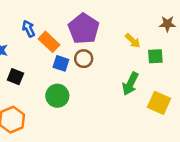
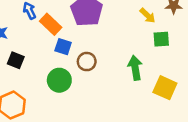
yellow arrow: (133, 41) -> (148, 16), moved
brown circle: (84, 59) -> (87, 62), moved
green arrow: (130, 84) -> (135, 68), turned 145

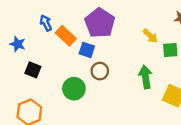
yellow arrow: (148, 16) -> (150, 36), moved
blue square: (63, 47) -> (87, 50), moved

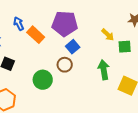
purple pentagon: (100, 23) -> (65, 24), turned -30
blue square: (87, 50) -> (73, 47), moved, turned 32

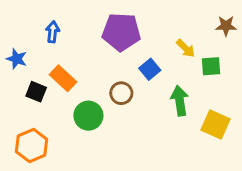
blue arrow: (19, 24) -> (53, 32), turned 32
orange rectangle: (36, 35) -> (63, 78), moved
blue square: (73, 47) -> (150, 69), moved

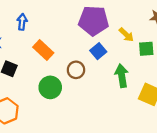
purple pentagon: (121, 32) -> (94, 21), moved
orange rectangle: (63, 78) -> (43, 50), moved

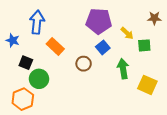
blue arrow: (22, 22) -> (37, 22), size x1.6
green circle: (50, 87) -> (39, 79), moved

